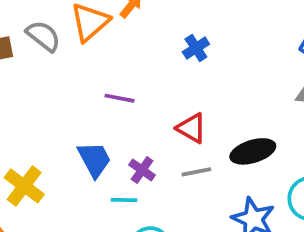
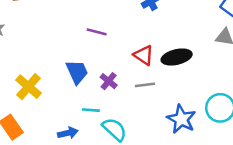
black ellipse: (253, 151) -> (177, 57), moved
cyan line: (124, 200) -> (91, 110), moved

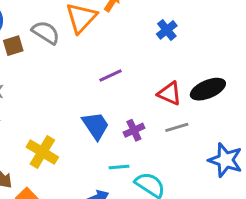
purple line: (97, 32) -> (111, 75), turned -30
purple cross: (109, 81) -> (134, 130), turned 36

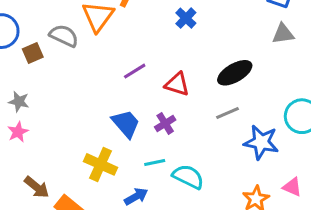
red triangle: (170, 93) -> (177, 84), moved
gray line: (177, 127) -> (227, 113), moved
yellow cross: (42, 152) -> (100, 164), moved

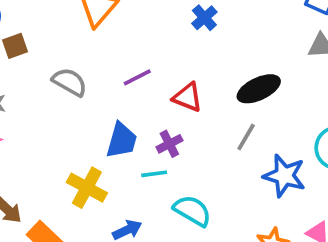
gray semicircle: (64, 36) -> (70, 82), moved
gray line: (227, 113) -> (246, 137), turned -40
blue trapezoid: (126, 124) -> (122, 140), turned 52
cyan line: (155, 163) -> (154, 174), moved

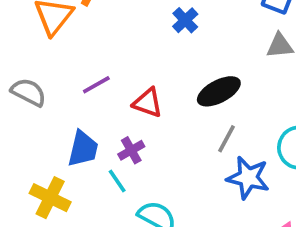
blue cross: (204, 18) -> (185, 20), moved
gray line: (246, 137) -> (226, 139), moved
cyan line: (154, 174) -> (117, 181), turned 65

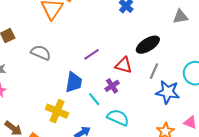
purple line: (96, 85) -> (92, 54), moved
red triangle: (148, 103) -> (124, 65), moved
purple cross: (131, 150) -> (112, 86), moved

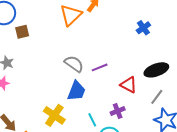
gray semicircle: (41, 53) -> (74, 64), moved
purple cross: (112, 86) -> (118, 111), moved
cyan line: (94, 99) -> (92, 120), moved

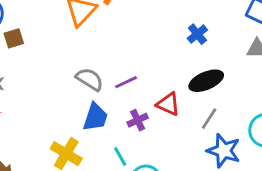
blue cross: (143, 28) -> (197, 34), moved
purple cross: (118, 111) -> (138, 120), moved

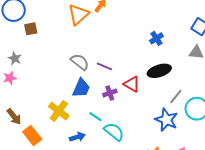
purple line: (126, 82) -> (104, 66), turned 42
gray line: (209, 119) -> (176, 97), moved
cyan line: (120, 157) -> (95, 117), turned -32

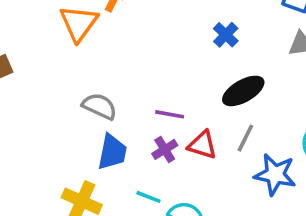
purple line: (104, 66) -> (170, 114), moved
red triangle: (132, 84) -> (202, 145), moved
gray line: (176, 97) -> (245, 138), moved

